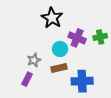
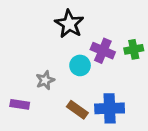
brown rectangle: (59, 68) -> (77, 110), moved, turned 49
purple rectangle: (27, 79) -> (20, 104), moved, turned 72

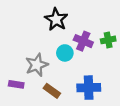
gray star: (45, 80) -> (37, 65), size x1.5
brown rectangle: (77, 110) -> (52, 91), moved

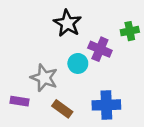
green cross: (108, 40) -> (130, 31), moved
gray star: (37, 65) -> (44, 78), turned -30

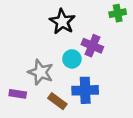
green cross: (130, 31) -> (118, 13), moved
blue cross: (106, 105) -> (85, 90), moved

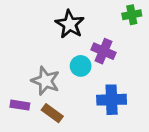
blue cross: (85, 90) -> (112, 100), moved
brown rectangle: (57, 101) -> (52, 113), moved

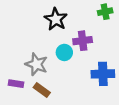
purple cross: (103, 51) -> (83, 41), turned -30
blue cross: (112, 100) -> (103, 74), moved

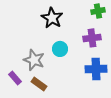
purple cross: (83, 41) -> (92, 38), moved
purple rectangle: (16, 84) -> (15, 78), turned 40

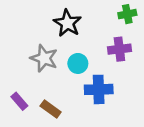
gray star: (34, 60) -> (44, 58), moved
blue cross: (96, 69) -> (99, 89), moved

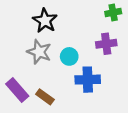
black star: (67, 23) -> (45, 21), moved
purple rectangle: (19, 101) -> (17, 90), size x1.5

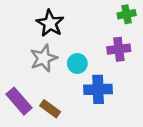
gray star: (39, 52) -> (44, 58), turned 30

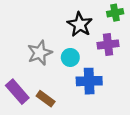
black star: (50, 23) -> (80, 24), moved

